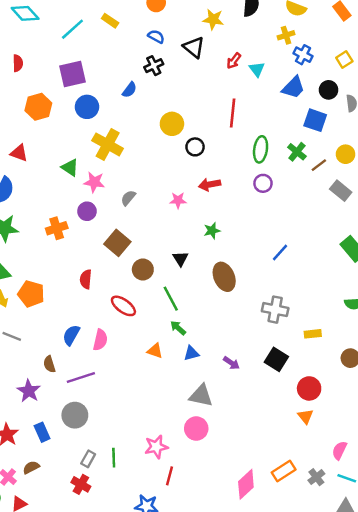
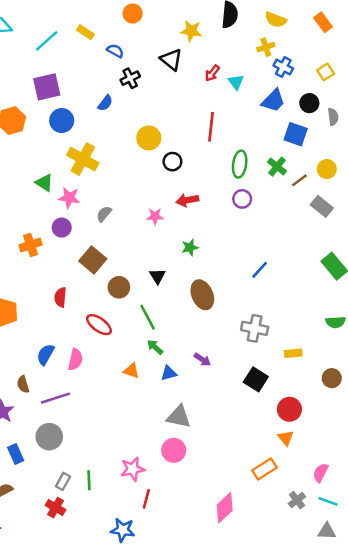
blue semicircle: (156, 36) -> (115, 51), moved
purple arrow: (231, 363) -> (202, 359), moved
orange rectangle: (284, 471) -> (265, 469), moved

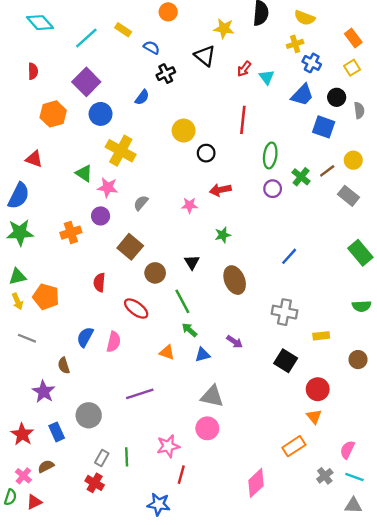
orange rectangle: (323, 22) -> (353, 38), moved
purple square: (47, 87) -> (86, 82), turned -32
green cross: (277, 167) -> (301, 177), moved
purple line: (55, 398) -> (140, 394), moved

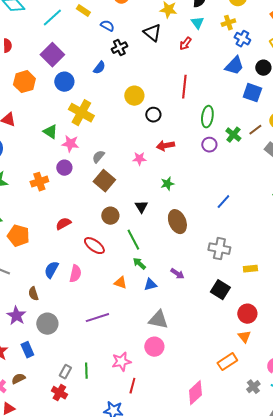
cyan triangle: (267, 77) -> (197, 23), moved
brown square: (130, 247) -> (104, 181), moved
red semicircle: (99, 282) -> (63, 224), turned 56
gray circle: (89, 415) -> (47, 324), moved

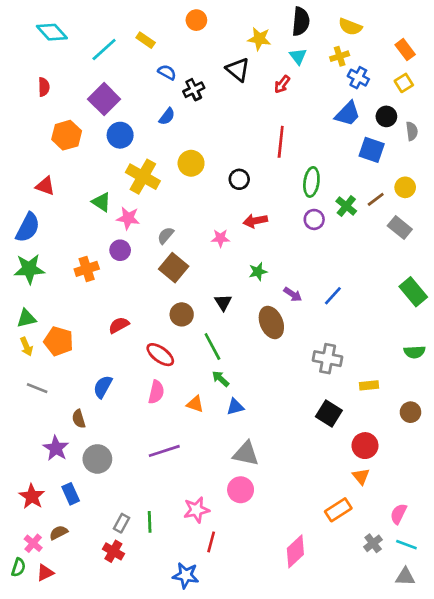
blue semicircle: (107, 26) -> (167, 72), moved
yellow circle: (134, 96) -> (191, 163), moved
pink semicircle: (75, 274) -> (156, 392), moved
purple arrow: (177, 274) -> (293, 294), moved

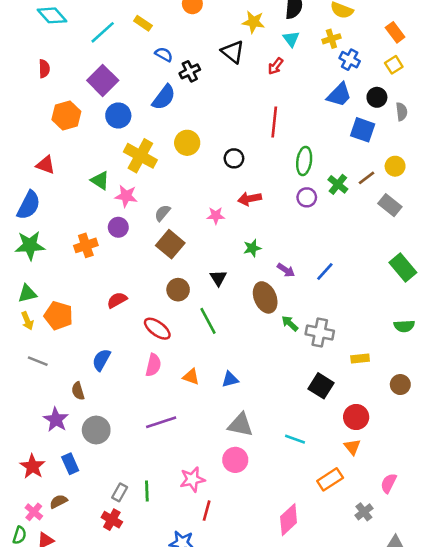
blue semicircle: (167, 116) -> (164, 97), size x1.5
green arrow: (220, 379) -> (290, 323), moved
cyan line: (406, 545) -> (295, 439), moved

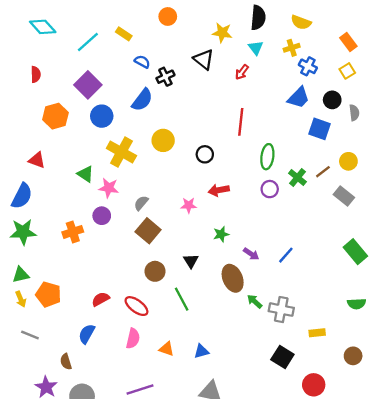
red semicircle: (117, 300) -> (101, 299), moved

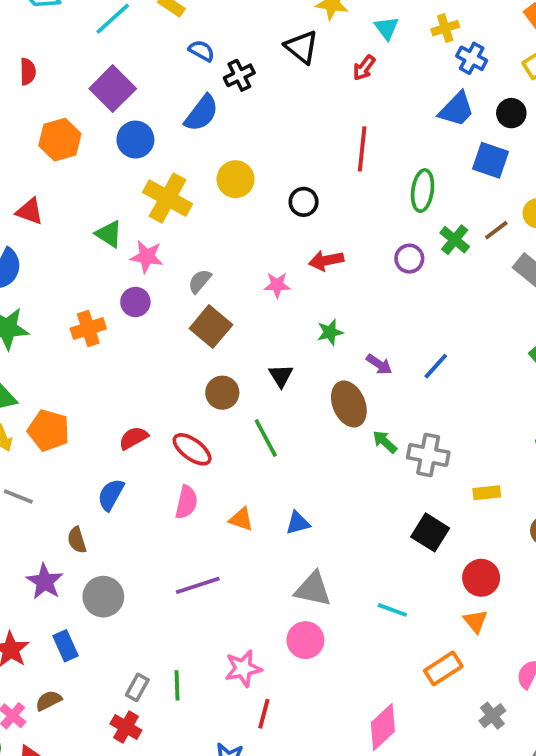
green ellipse: (267, 157) -> (423, 191), moved

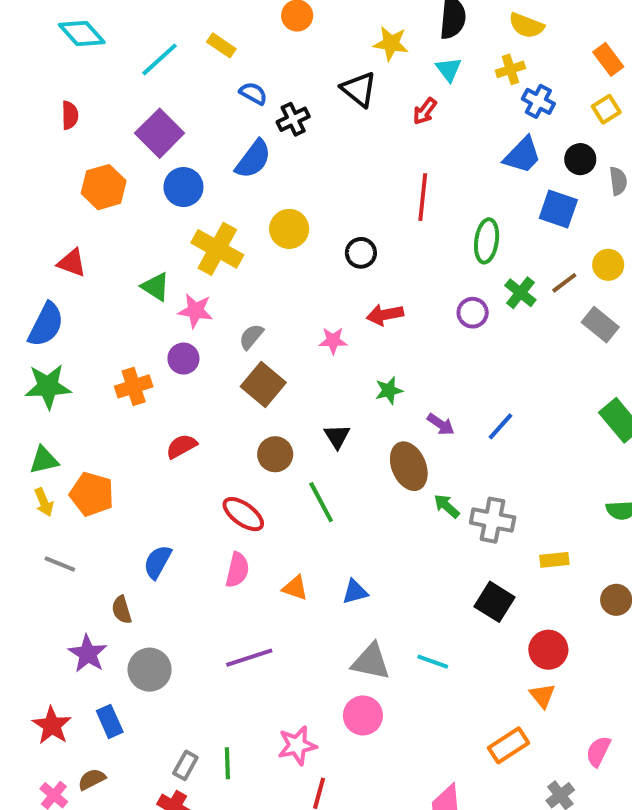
red semicircle: (134, 438) -> (181, 446), moved
cyan line: (392, 610) -> (433, 662), moved

